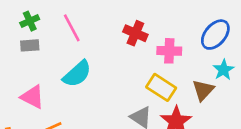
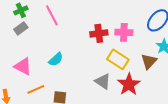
red cross: (135, 33) -> (99, 33), moved, turned -30
gray rectangle: (30, 45) -> (21, 28), turned -32
cyan semicircle: (77, 74) -> (56, 59), moved, size x0.7

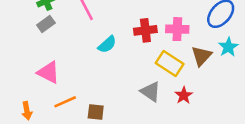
cyan semicircle: (56, 59) -> (107, 44), moved
brown triangle: (149, 61) -> (202, 56), moved
red star: (129, 84) -> (184, 95), size x0.6

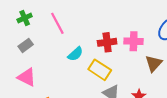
gray rectangle: (46, 24) -> (26, 45), moved
yellow rectangle: (170, 64) -> (100, 70), moved

